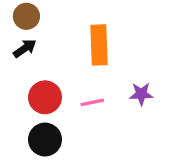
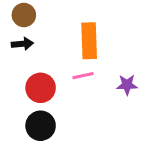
black arrow: (25, 48) -> (22, 44), turned 30
pink line: (92, 102) -> (83, 76), moved

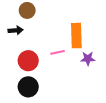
brown circle: (24, 15) -> (27, 10), moved
orange rectangle: (89, 41) -> (76, 36), moved

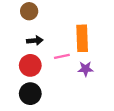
black arrow: (16, 30) -> (35, 41), moved
purple star: (88, 59) -> (86, 69), moved

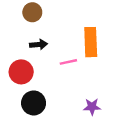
red circle: (30, 65) -> (21, 72), moved
purple star: (86, 69) -> (92, 107), moved

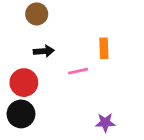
orange rectangle: (91, 42) -> (104, 48), size x0.6
black circle: (34, 103) -> (21, 114), moved

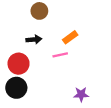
brown circle: (37, 14) -> (39, 11), moved
orange rectangle: (104, 48) -> (70, 37), moved, turned 56

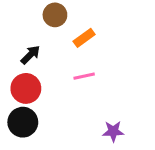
orange rectangle: (70, 37) -> (84, 38), moved
black arrow: (34, 39) -> (30, 55), moved, turned -40

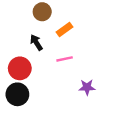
black arrow: (30, 55) -> (36, 42), moved, turned -77
purple star: (113, 131) -> (87, 87), moved

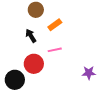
red circle: (20, 68) -> (34, 64), moved
purple star: (87, 87) -> (89, 73), moved

